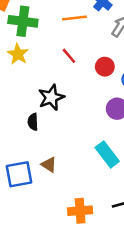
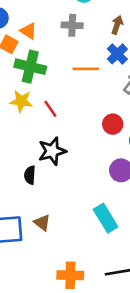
yellow star: (18, 54) -> (21, 101), turned -30
red line: (69, 56) -> (50, 109), moved

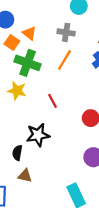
orange line: (86, 69) -> (64, 60), moved, turned -65
red line: (50, 109) -> (53, 101), moved
brown triangle: (42, 223) -> (25, 176), moved, turned -32

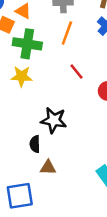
red line: (53, 101) -> (76, 72), moved
black star: (38, 135) -> (54, 120), turned 30

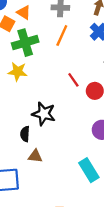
green cross: (27, 44) -> (25, 43), turned -30
red line: (76, 72) -> (73, 80), moved

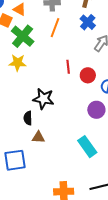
green cross: (25, 43) -> (23, 36), turned -30
red line: (73, 80) -> (68, 67), turned 32

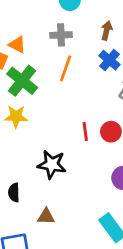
red line: (68, 67) -> (85, 131), moved
black semicircle: (28, 118) -> (14, 193), moved

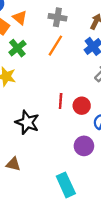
green cross: (22, 81) -> (17, 48), size x0.7

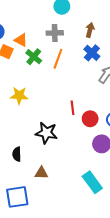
green cross: (17, 48) -> (34, 57), moved
red circle: (82, 106) -> (90, 119), moved

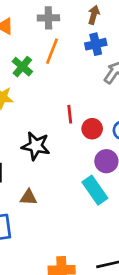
blue cross: (92, 53) -> (96, 44), turned 35
green cross: (34, 57) -> (22, 67), moved
cyan rectangle: (92, 182) -> (95, 190), moved

